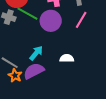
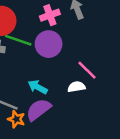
pink line: (81, 20) -> (87, 70), moved, turned -66
cyan arrow: (36, 53) -> (38, 87), turned -91

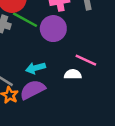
pink line: (87, 70) -> (86, 60), turned -30
cyan arrow: (38, 87) -> (36, 68), turned -54

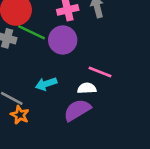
purple semicircle: (33, 90) -> (77, 110), moved

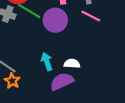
pink line: (100, 72) -> (91, 16), moved
cyan arrow: (46, 84) -> (47, 62), moved, turned 84

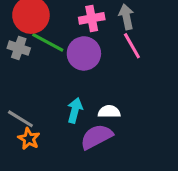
pink line: (91, 16) -> (132, 46), turned 36
cyan arrow: (47, 62) -> (75, 110), turned 36

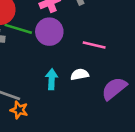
pink line: (132, 46) -> (94, 45), moved, turned -35
purple semicircle: (96, 137) -> (114, 89), moved

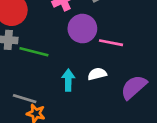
green line: (18, 29) -> (34, 52), moved
purple circle: (49, 32) -> (82, 29), moved

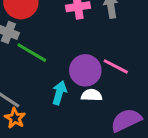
purple circle: (82, 29) -> (85, 70), moved

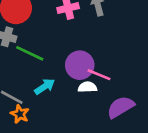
pink line: (116, 66) -> (99, 75), moved
cyan arrow: (59, 93) -> (45, 87), moved, turned 45

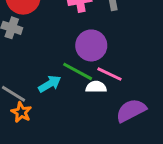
green line: (30, 53) -> (78, 71), moved
purple circle: (80, 65) -> (91, 45), moved

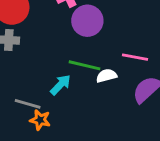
purple circle: (91, 45) -> (87, 21), moved
pink line: (109, 74) -> (135, 57), moved

